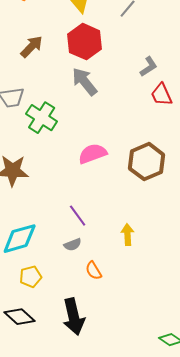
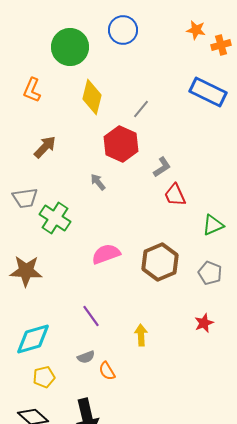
red hexagon: (85, 42) -> (121, 144), moved
gray arrow: (85, 82) -> (98, 182), size x0.6
gray semicircle: (73, 245) -> (86, 357), moved

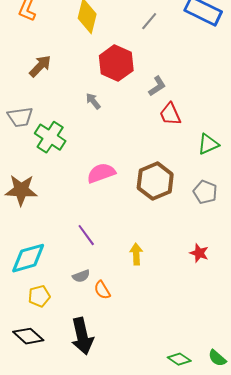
gray line: (141, 109) -> (149, 21), moved
red star: (204, 323) -> (199, 253), moved, turned -30

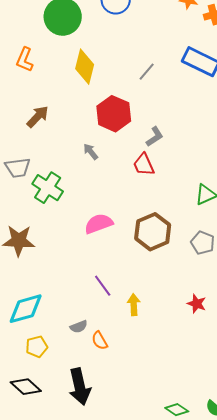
red trapezoid: (170, 114) -> (144, 165), moved
purple line: (86, 235) -> (103, 286), moved

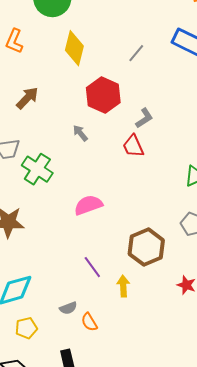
brown hexagon: (153, 232) -> (146, 247), moved

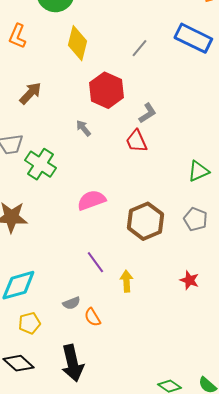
brown hexagon: (146, 247) -> (145, 221), moved

